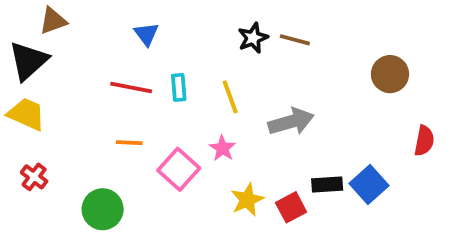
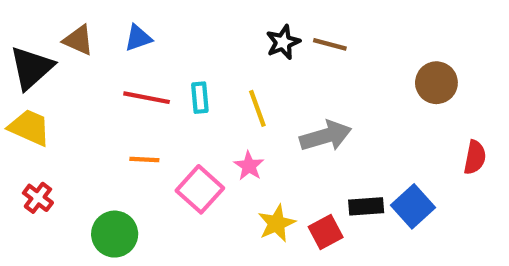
brown triangle: (53, 21) -> (78, 40), moved, turned 44
blue triangle: (146, 34) -> (138, 38), moved, turned 48

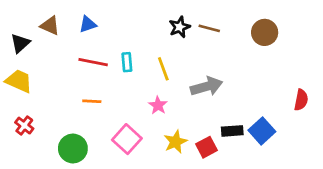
black triangle: (32, 68) -> (20, 43), size x0.7
brown circle: (436, 83) -> (265, 32), moved
pink square: (200, 189) -> (127, 139), moved

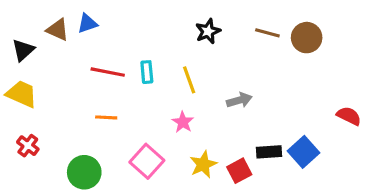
blue triangle: (88, 24) -> (87, 23), moved
brown line: (209, 28) -> (267, 33), moved
gray arrow: (207, 86) -> (239, 100), size x0.7
red semicircle: (301, 100) -> (349, 116), turned -75

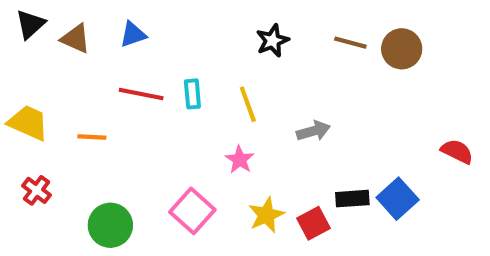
blue triangle: (87, 23) -> (133, 34), moved
black triangle: (23, 50) -> (30, 24), moved
orange line: (106, 117) -> (92, 137), moved

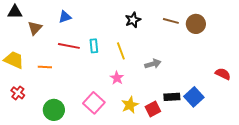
black triangle: (30, 24) -> (15, 12), turned 42
brown triangle: (75, 39) -> (35, 28), moved, turned 49

